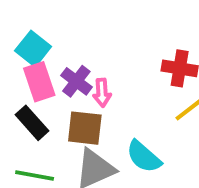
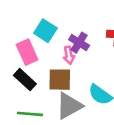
cyan square: (33, 49) -> (45, 31), moved
purple cross: (76, 81) -> (79, 43), moved

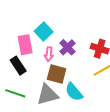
pink arrow: (69, 55) -> (49, 54), moved
brown square: (60, 80) -> (57, 74), moved

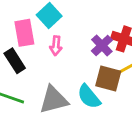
purple cross: (68, 47) -> (102, 46), moved
brown square: (57, 74) -> (108, 78), moved

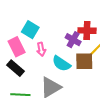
cyan semicircle: (89, 97) -> (61, 64), moved

